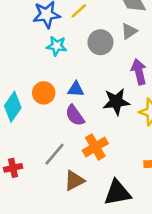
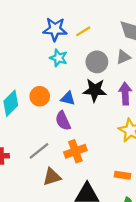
black star: (116, 102) -> (95, 90), moved

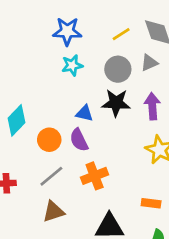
yellow line: (83, 31) -> (121, 34), moved
cyan star: (59, 58) -> (72, 65), turned -30
orange circle: (40, 96) -> (49, 140), moved
brown triangle: (52, 177) -> (53, 212), moved

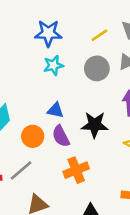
black star: (116, 103) -> (95, 125), moved
blue triangle: (84, 113) -> (55, 110), moved
gray line: (51, 176) -> (21, 170), moved

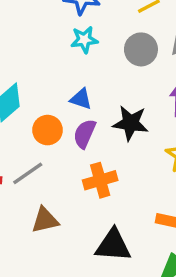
purple semicircle: (61, 136) -> (85, 134), turned 45

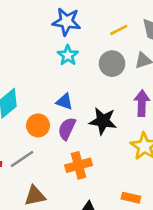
cyan star: (84, 40) -> (68, 55), turned -30

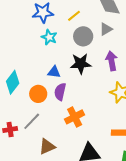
yellow line: (119, 30) -> (74, 16), moved
black star: (103, 121) -> (81, 64), moved

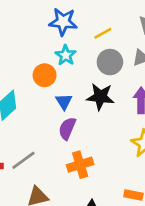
blue triangle: (54, 72) -> (64, 102), turned 40
orange circle: (38, 94) -> (45, 75), moved

